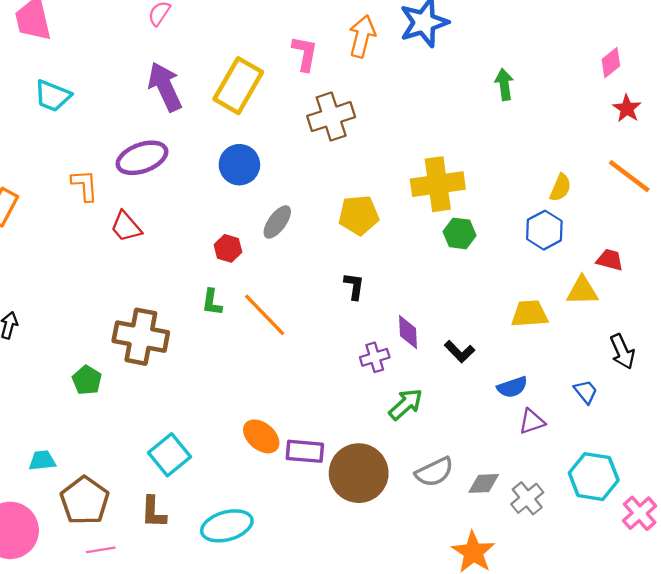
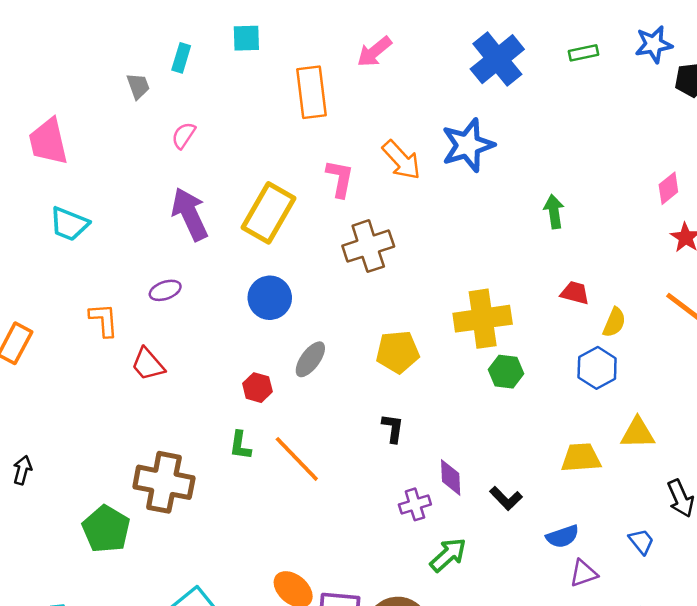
orange arrow: (362, 36) -> (401, 160), turned 123
purple ellipse: (142, 158) -> (165, 290), size x0.6
red trapezoid: (610, 260) -> (575, 293), moved
green pentagon: (87, 380) -> (106, 529), size x1.5

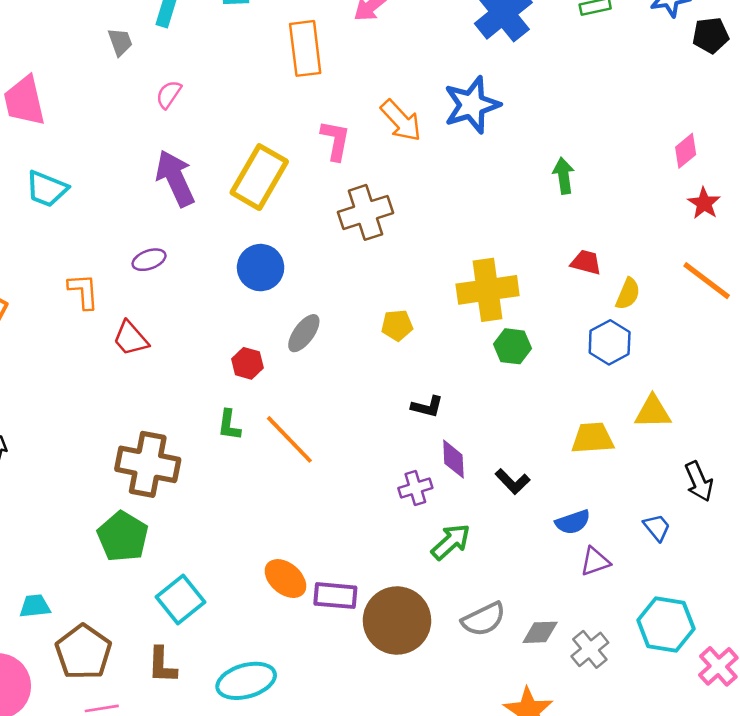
yellow pentagon: (398, 352) -> (397, 325), size x0.7
black L-shape: (393, 428) -> (427, 407), moved, turned 96
green pentagon: (106, 529) -> (123, 537), moved

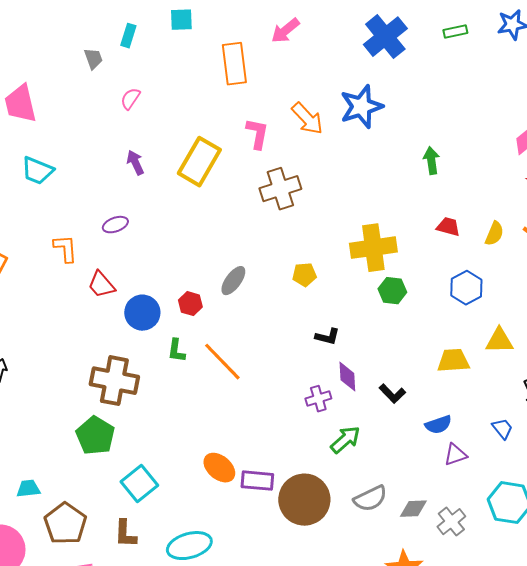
purple arrow: (175, 178) -> (135, 163), size x0.6
blue circle: (261, 268) -> (142, 313), moved
yellow semicircle: (628, 294) -> (494, 234), moved

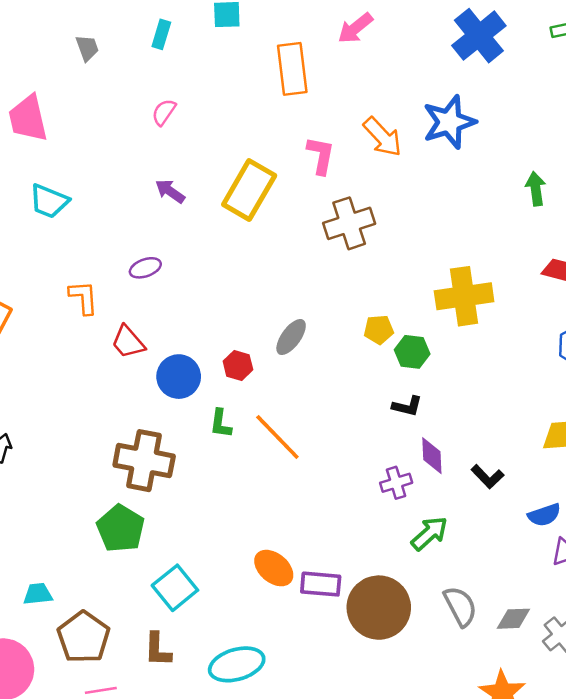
gray trapezoid: (93, 59) -> (87, 48), moved
purple arrow: (135, 163) -> (170, 191), turned -30
green hexagon: (392, 291) -> (412, 352), moved
gray semicircle: (370, 499) -> (460, 606), turned -92

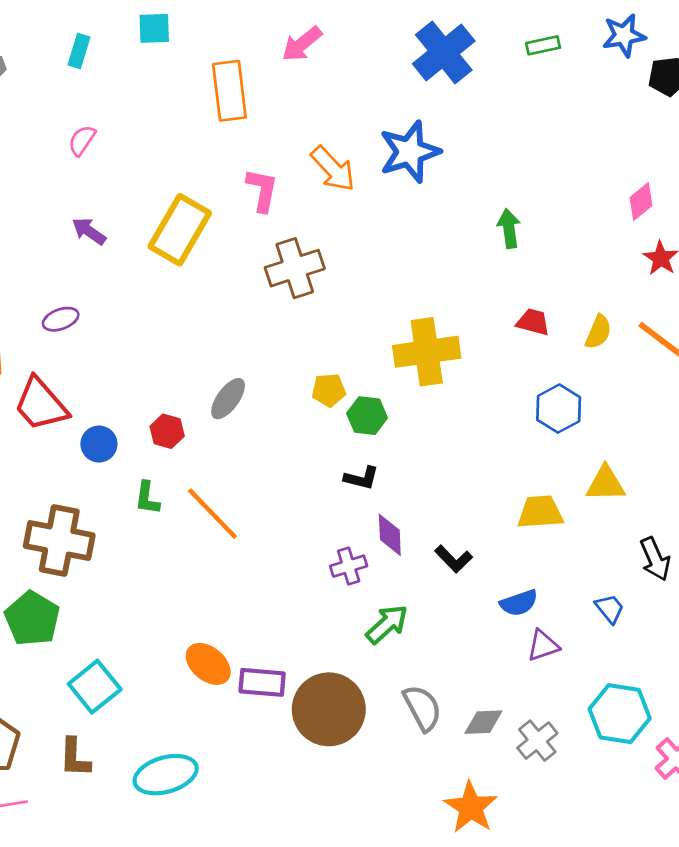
red trapezoid: (128, 342) -> (41, 404), size x1.4
blue circle: (179, 377) -> (99, 444), size x0.7

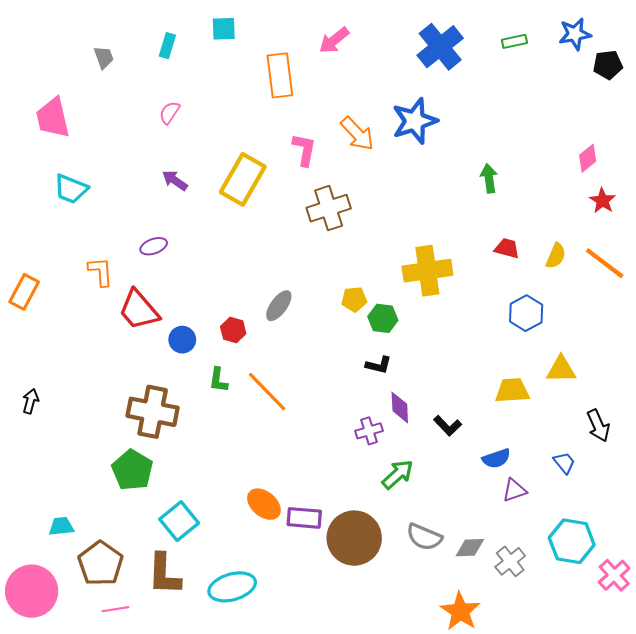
gray semicircle: (422, 708) -> (424, 537), turned 141
brown L-shape: (75, 758) -> (164, 574), size x1.4

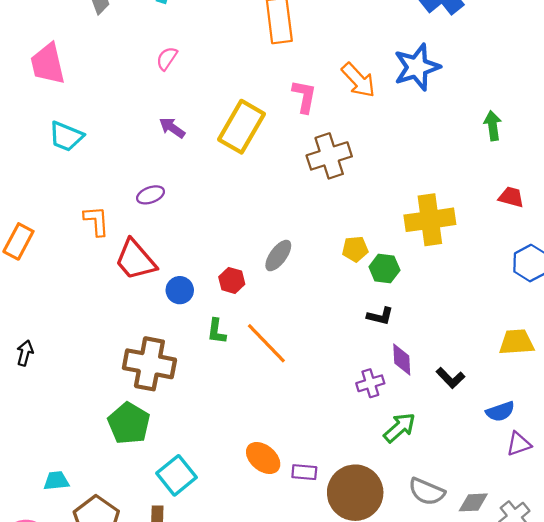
purple rectangle: (304, 518) -> (304, 472), size x0.7

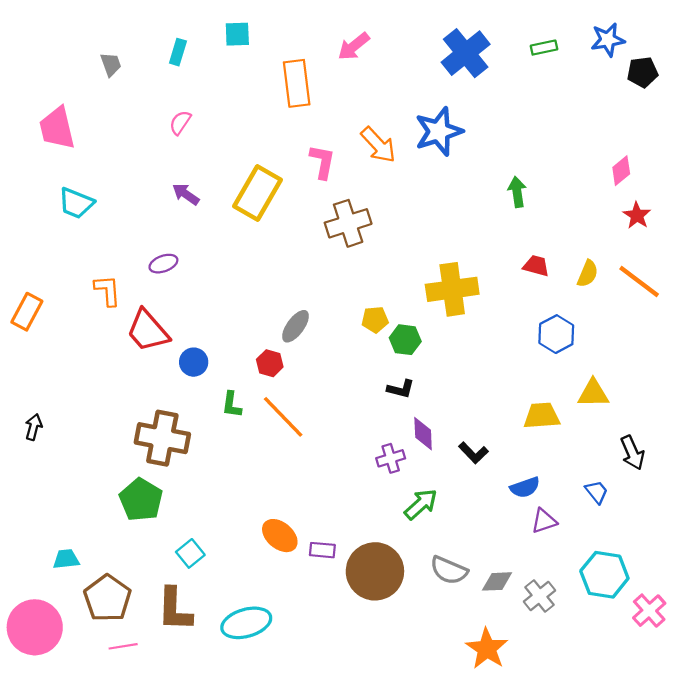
red hexagon: (232, 280) -> (270, 363), moved
cyan square: (176, 475) -> (190, 553), size x0.7

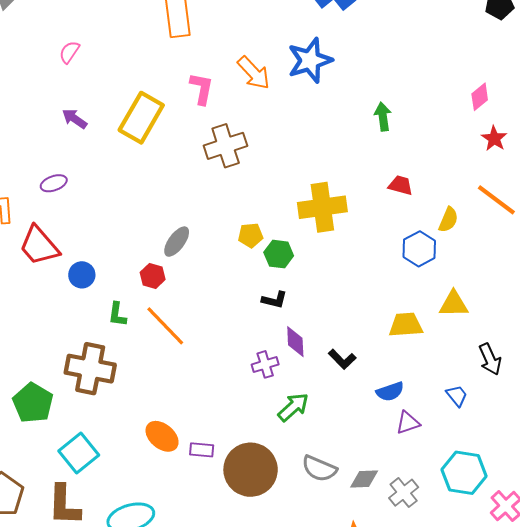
yellow semicircle: (588, 274) -> (448, 220), moved
brown cross: (162, 438) -> (90, 369), moved
cyan square: (190, 553) -> (79, 453), size x1.5

